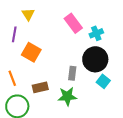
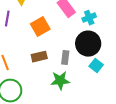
orange square: (31, 52) -> (40, 27), moved, turned 30
brown rectangle: (40, 87) -> (39, 57), moved

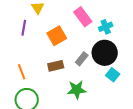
gray rectangle: (65, 58) -> (82, 59), moved, turned 32

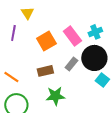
pink rectangle: (83, 17) -> (72, 36), moved
orange line: (22, 72) -> (11, 77), turned -35
green star: (77, 90) -> (55, 96), moved

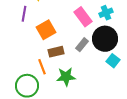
orange square: (46, 41) -> (46, 30), moved
orange line: (11, 77) -> (42, 67), moved, turned 35

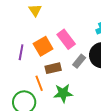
purple line: (24, 14) -> (21, 52), moved
pink rectangle: (83, 17) -> (66, 39), moved

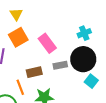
orange square: (43, 46) -> (18, 37), moved
gray rectangle: (79, 61) -> (60, 65), turned 40

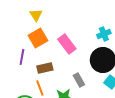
gray rectangle: (60, 65) -> (79, 80), moved, turned 72
brown rectangle: (34, 72) -> (45, 68), moved

